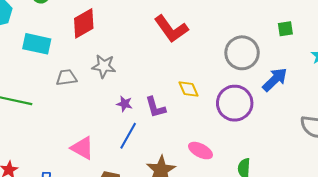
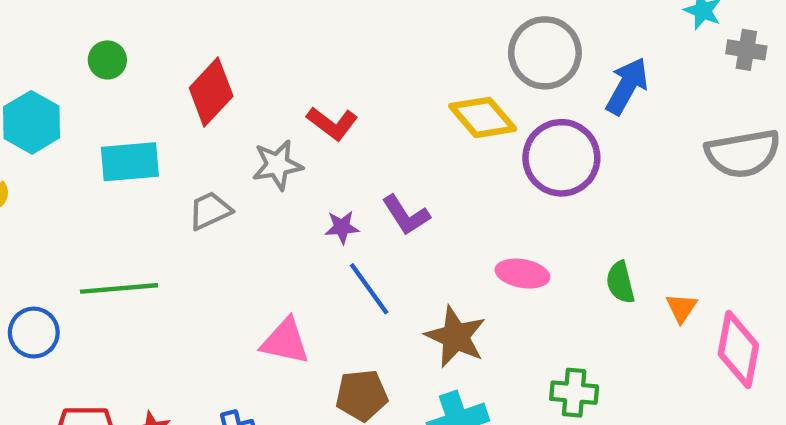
red L-shape: (171, 29) -> (332, 123), moved, size x0.7
yellow diamond: (188, 89) -> (483, 117), moved, size x1.4
blue line: (128, 136) -> (369, 289), turned -48

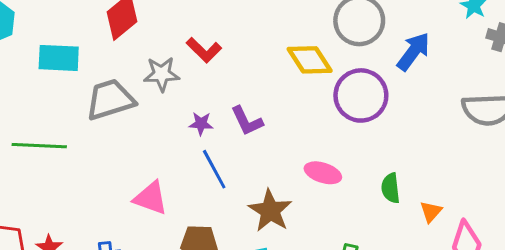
gray trapezoid: (210, 211) -> (110, 100), size x1.6

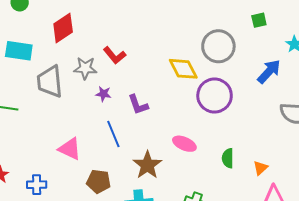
blue arrow: (413, 51) -> (269, 71), moved
gray trapezoid: (110, 100) -> (50, 82), turned -84
purple star: (201, 124) -> (103, 94), moved
orange triangle: (431, 212) -> (260, 168), moved

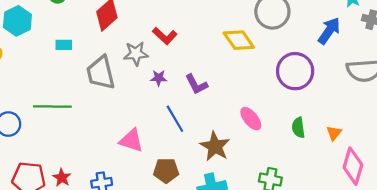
cyan rectangle: (19, 51) -> (64, 45), size x0.6
purple circle: (215, 96) -> (295, 71), moved
pink ellipse: (184, 144) -> (251, 119), turned 35

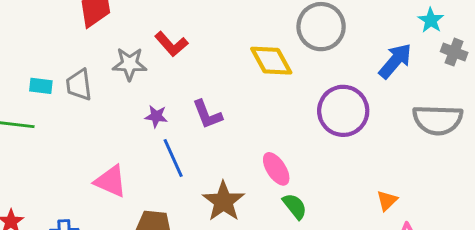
cyan rectangle: (64, 45) -> (41, 86), moved
gray trapezoid: (101, 73) -> (79, 85), size x0.7
purple star: (159, 78) -> (156, 116), moved
green semicircle: (298, 128) -> (295, 206), moved, turned 144

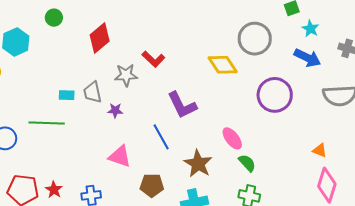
cyan star: (431, 20) -> (310, 29), moved
blue arrow: (395, 61) -> (307, 58), turned 80
purple L-shape: (207, 114) -> (182, 105), size x1.4
purple star: (156, 116) -> (115, 110), moved
orange triangle: (387, 201) -> (320, 150), moved, turned -49

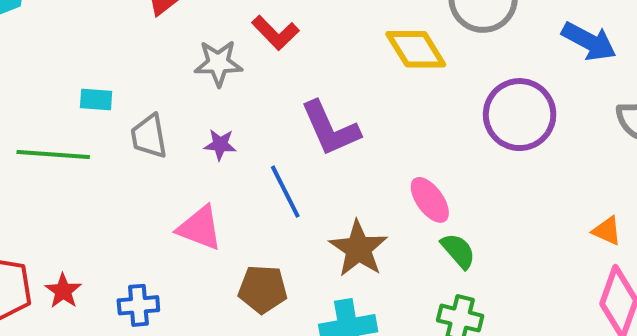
gray trapezoid: (93, 92) -> (149, 136), moved
purple star: (115, 110) -> (220, 145), moved

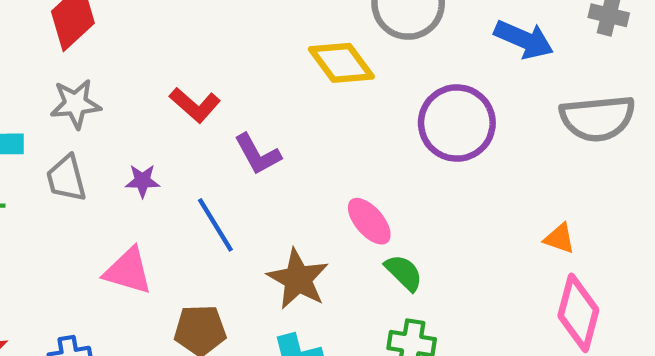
red L-shape: (275, 33) -> (195, 105), moved
gray star: (218, 63) -> (76, 104), moved
purple L-shape: (330, 128) -> (258, 154), size x0.7

